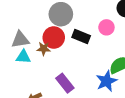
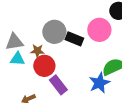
gray circle: (61, 14) -> (54, 32), moved
pink circle: (106, 27) -> (99, 30), size x1.5
red circle: (54, 38) -> (44, 66), moved

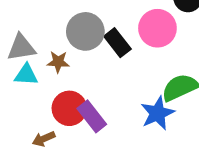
black rectangle: (74, 39) -> (117, 43), turned 30
red circle: (44, 66) -> (69, 108), moved

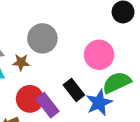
pink circle: (157, 28) -> (99, 55), moved
black rectangle: (117, 43) -> (74, 90), moved

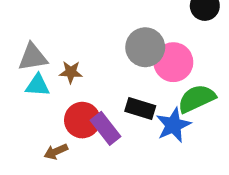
gray circle: (42, 38) -> (145, 47), moved
black rectangle: (74, 90) -> (140, 108), turned -35

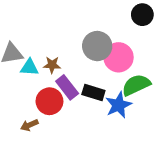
brown star: (71, 72) -> (52, 65), moved
cyan triangle: (38, 85) -> (29, 67), moved
purple rectangle: (105, 128) -> (67, 87), moved

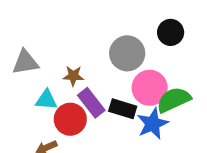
black circle: (142, 15) -> (171, 32), moved
pink circle: (119, 57) -> (150, 88), moved
cyan triangle: (29, 67) -> (46, 100), moved

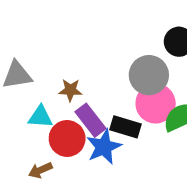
gray circle: (127, 53) -> (149, 75), moved
blue star: (153, 124) -> (104, 147), moved

